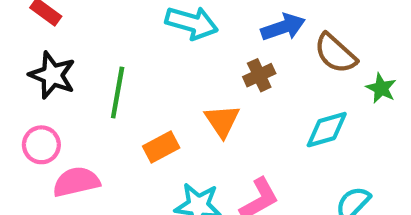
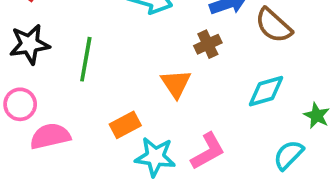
black star: (52, 75) -> (29, 44), turned -30
green star: (381, 88) -> (317, 116), moved
orange rectangle: (161, 147) -> (125, 125), moved

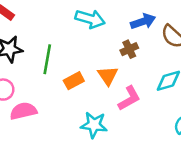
orange rectangle: (125, 125) -> (74, 81), moved
pink L-shape: (208, 151) -> (129, 98), moved

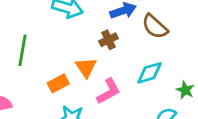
orange rectangle: (74, 81) -> (58, 83), moved

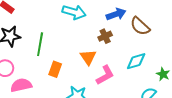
orange rectangle: (58, 83) -> (55, 69), moved, turned -42

